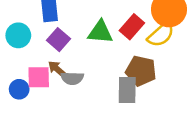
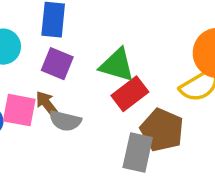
red rectangle: (132, 27) -> (130, 94), moved
purple square: (59, 40) -> (57, 64), turned -30

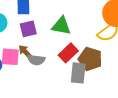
purple square: (57, 64) -> (28, 29), turned -30
red rectangle: (130, 94) -> (68, 53), moved

